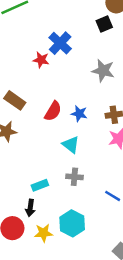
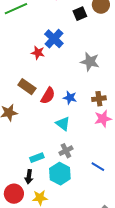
black square: (104, 24) -> (80, 14), moved
brown rectangle: (15, 100) -> (27, 87), moved
gray cross: (74, 177) -> (66, 151), turned -32
cyan hexagon: (72, 223) -> (60, 174), moved

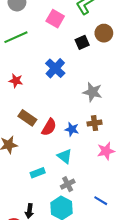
red star: (38, 53) -> (16, 81), moved
brown cross: (99, 99) -> (95, 123), moved
cyan rectangle: (37, 158) -> (38, 173), moved

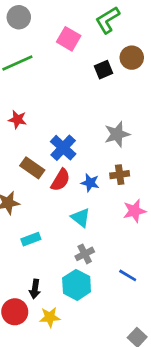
blue cross: (55, 68) -> (63, 148), moved
gray star: (92, 92) -> (117, 134), turned -30
cyan rectangle: (38, 173) -> (31, 239), moved

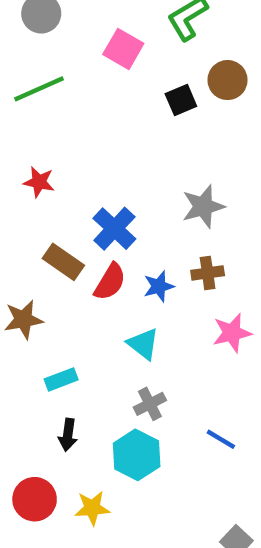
blue star: (90, 183) -> (159, 286), turned -30
black arrow: (35, 289) -> (68, 435), moved

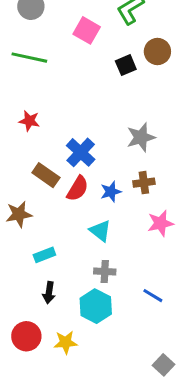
green line: (39, 89) -> (29, 58), turned 36
gray cross: (150, 404) -> (105, 271), turned 30

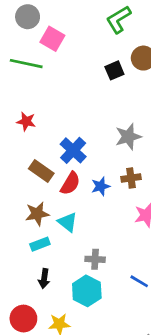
pink square: (87, 30) -> (52, 39), moved
brown star: (19, 214) -> (37, 214), moved
cyan triangle: (100, 231) -> (68, 222), moved

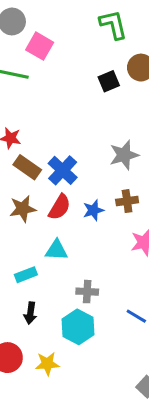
green L-shape: (119, 19) -> (113, 25), turned 108
brown rectangle: (41, 171) -> (27, 167), moved
brown star: (37, 214) -> (23, 209), moved
cyan triangle: (68, 222) -> (56, 250), turned -35

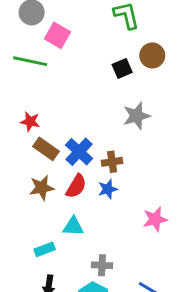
gray star: (124, 155) -> (136, 116), moved
brown cross: (127, 201) -> (112, 162), moved

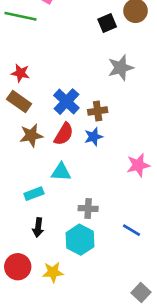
brown rectangle: (46, 149) -> (19, 102), moved

